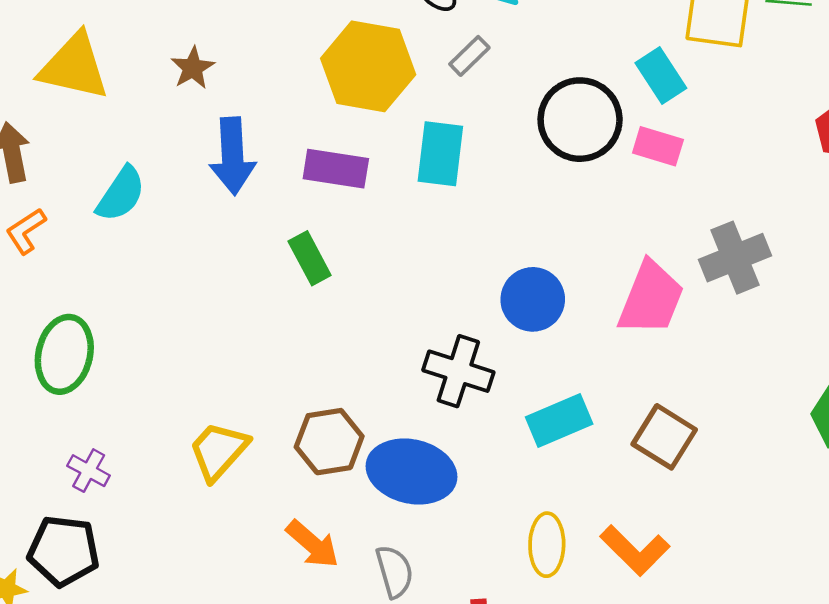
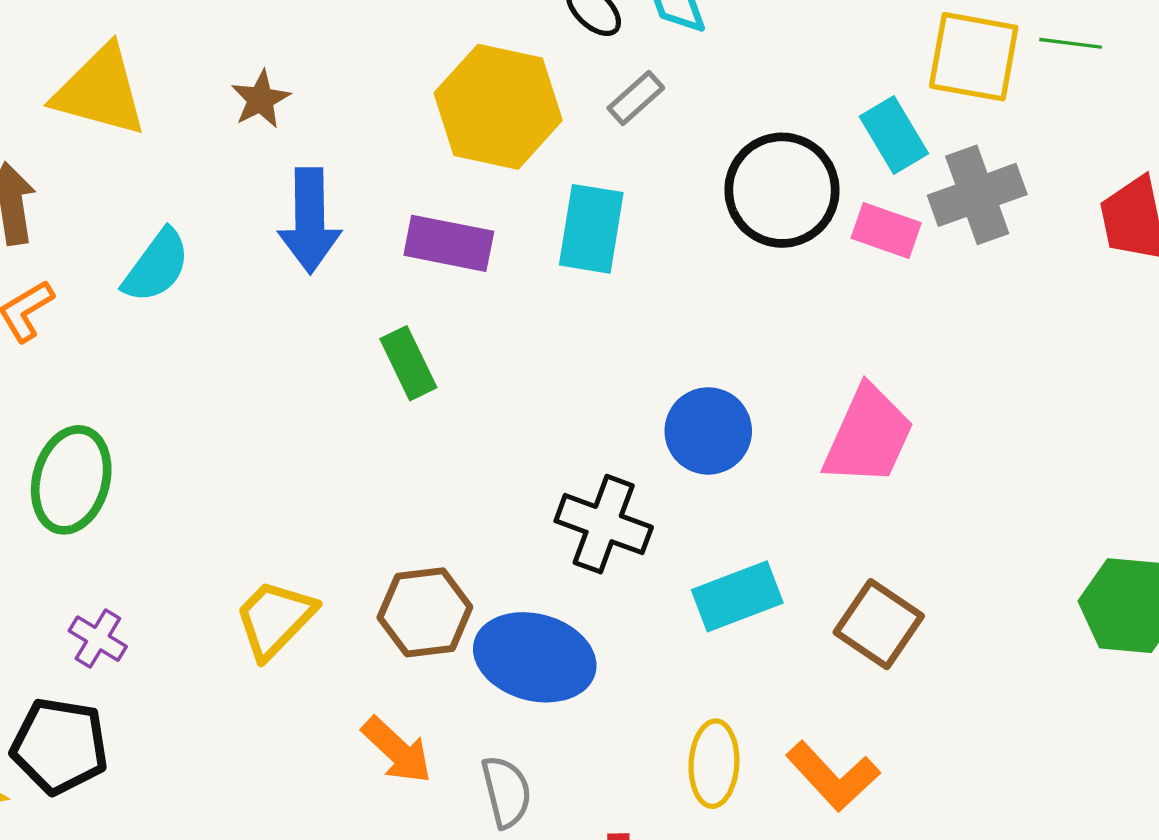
gray cross: (735, 258) -> (977, 195), moved

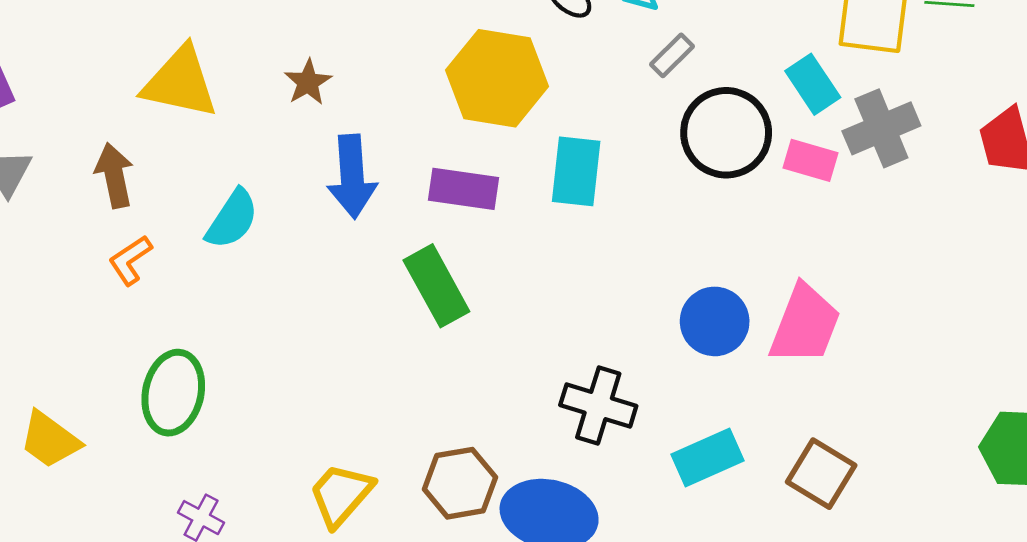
gray rectangle: (636, 98) -> (672, 55), moved
green rectangle: (408, 363) -> (436, 286), size x1.4
blue circle: (708, 431) -> (715, 321), moved

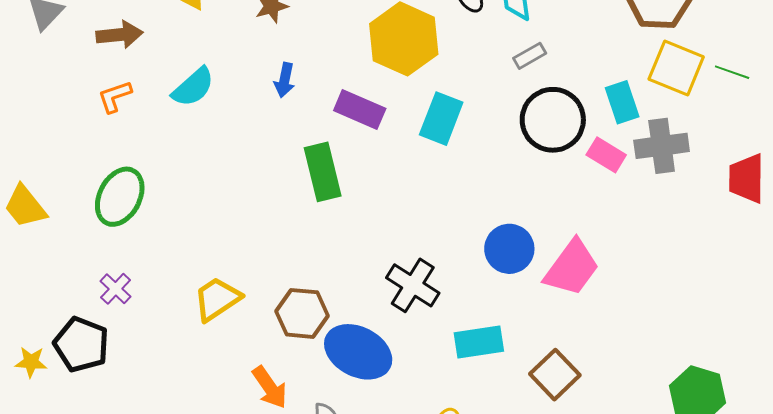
brown arrow: (114, 175) -> (119, 35), turned 81
blue arrow: (352, 177) -> (284, 80), size x0.6

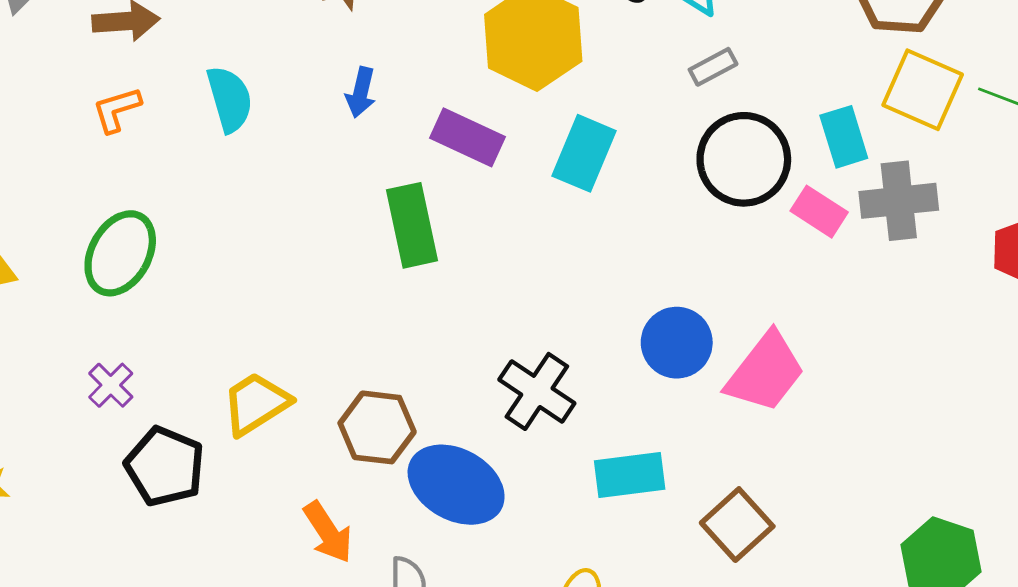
cyan semicircle: (193, 87) -> (230, 99), turned -66
black pentagon: (81, 344) -> (165, 466), moved

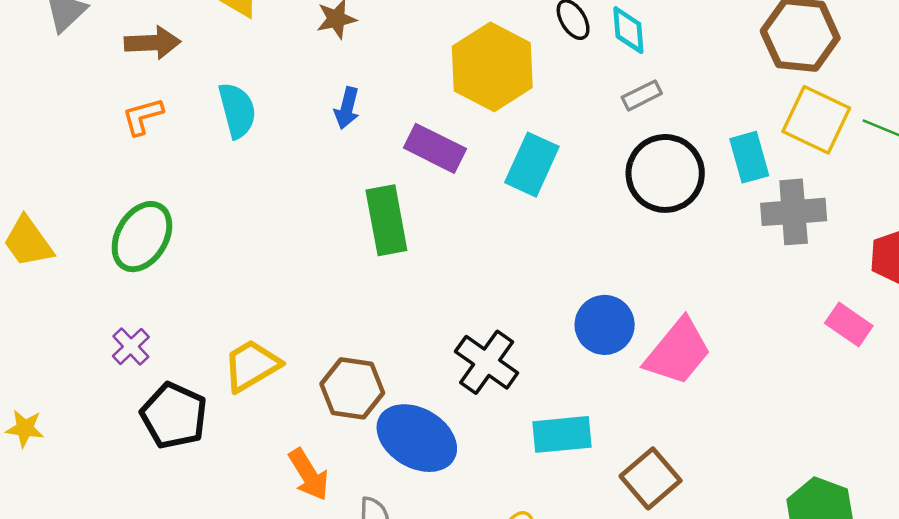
pink rectangle: (819, 212) -> (849, 324), moved

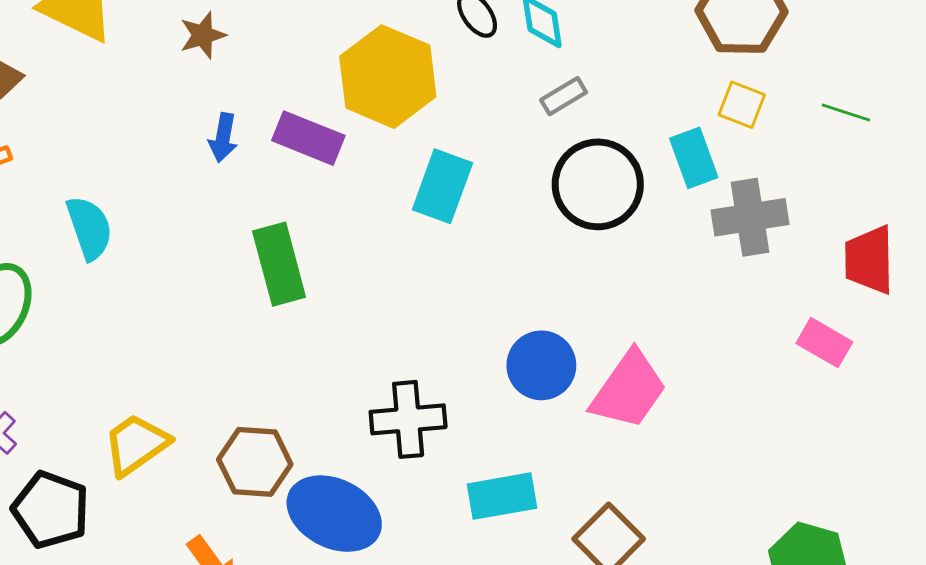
cyan semicircle: (237, 110) -> (89, 228), moved
yellow square: (816, 120) -> (742, 105), moved, size x0.6
purple rectangle: (435, 148) -> (308, 138), moved
black cross: (487, 362) -> (408, 419), turned -36

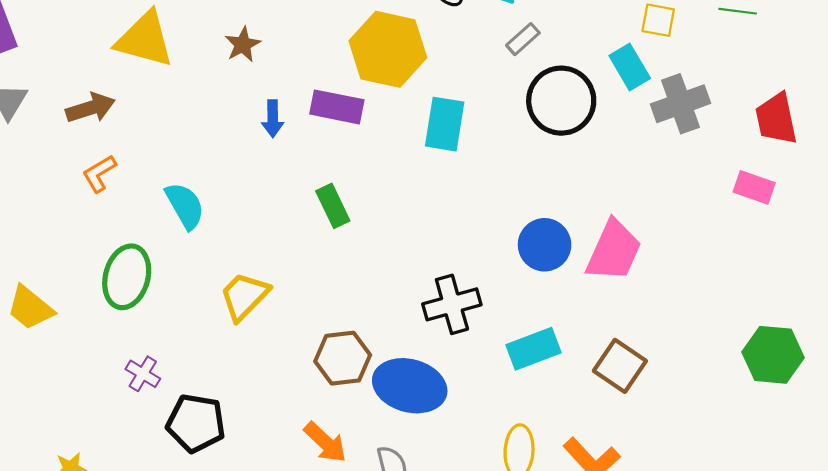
green rectangle: (279, 264) -> (333, 206), size x0.7
yellow trapezoid: (136, 445) -> (244, 296), moved

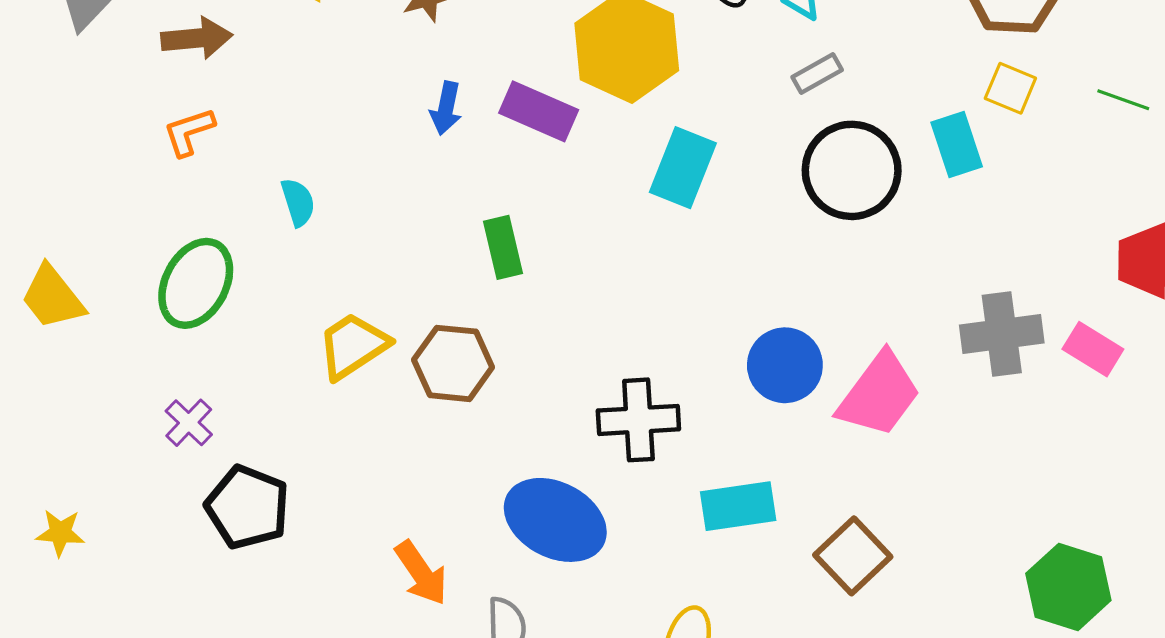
gray cross: (680, 104) -> (1002, 334), moved
cyan semicircle: (185, 206) -> (298, 202), size x0.7
brown hexagon: (343, 358) -> (453, 363), moved

